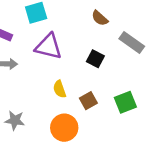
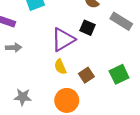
purple triangle: (49, 47) -> (63, 40), moved, turned -40
black square: (95, 59) -> (88, 28), moved

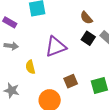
black square: (88, 28) -> (88, 38), moved
yellow semicircle: (60, 67) -> (30, 67), moved

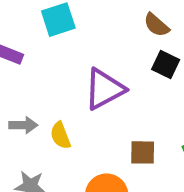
gray arrow: (11, 46) -> (23, 125), moved
brown square: (71, 81) -> (143, 152), turned 32

